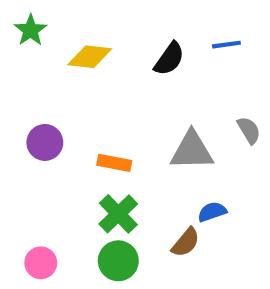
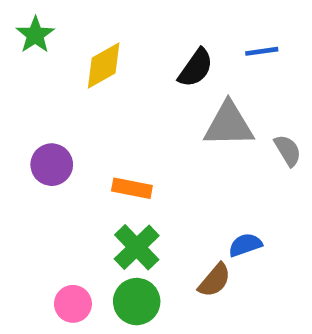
yellow diamond: (90, 57) -> (104, 66), turned -36
gray triangle: (192, 151) -> (229, 125), moved
pink circle: (41, 263) -> (73, 304), moved

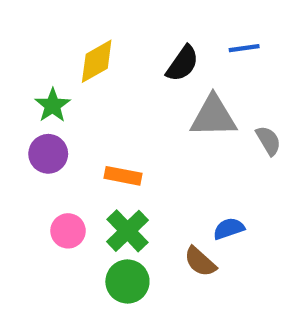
green star: (35, 35) -> (53, 105), moved
brown semicircle: (215, 280) -> (200, 262), turned 92
pink circle: (73, 304) -> (68, 231), moved

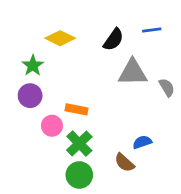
yellow diamond: (97, 61) -> (60, 38), turned 56
pink circle: (68, 231) -> (52, 126), moved

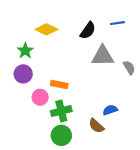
green cross: (79, 144) -> (61, 111), turned 30

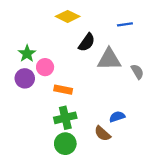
yellow diamond: (46, 29) -> (68, 16), moved
black semicircle: (88, 30) -> (87, 42), moved
pink circle: (40, 97) -> (45, 67), moved

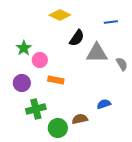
purple circle: (25, 78) -> (22, 83), moved
green cross: (65, 118) -> (36, 109), moved
brown semicircle: (102, 134) -> (80, 119), moved, turned 126

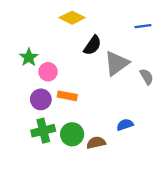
blue line: (111, 22) -> (143, 26), moved
gray triangle: (97, 53) -> (117, 63), turned -35
purple circle: (22, 83) -> (41, 99), moved
green circle: (58, 128) -> (72, 134), moved

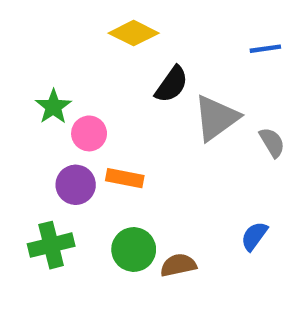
blue semicircle: (125, 125) -> (254, 236), moved, turned -35
green cross: (43, 131) -> (51, 245), moved

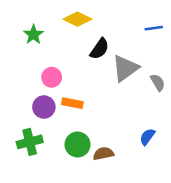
green star: (53, 107) -> (34, 35), moved

